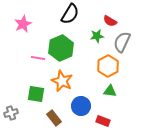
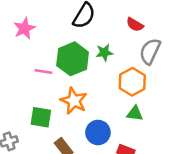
green star: (97, 36) -> (104, 53), moved

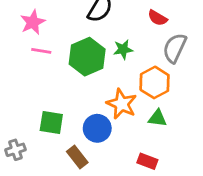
pink line: (43, 72) -> (41, 51), moved
orange star: (74, 101) -> (122, 104), moved
blue circle: (98, 132) -> (97, 128), moved

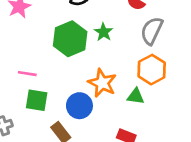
green star: (123, 49) -> (104, 32), turned -30
pink line: (41, 51) -> (27, 74), moved
orange hexagon: (155, 82) -> (152, 70), moved

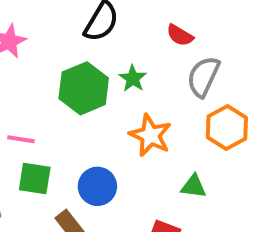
orange hexagon: (152, 70) -> (227, 127), moved
orange star: (102, 83) -> (150, 135), moved
green triangle: (136, 96) -> (194, 186), moved

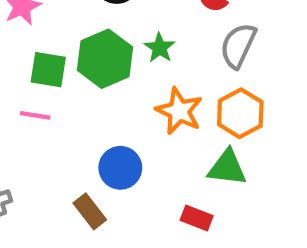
orange hexagon: (227, 127) -> (240, 113), moved
green square: (35, 178) -> (48, 70), moved
green triangle: (194, 186) -> (227, 168), size x1.4

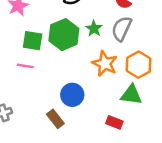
gray semicircle: (238, 46) -> (122, 29), moved

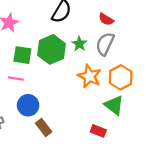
blue circle: (72, 95) -> (28, 105), moved
green triangle: (131, 95) -> (114, 105), turned 30

